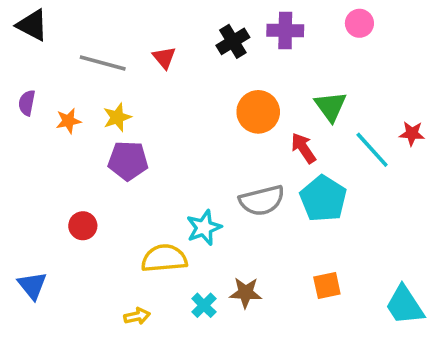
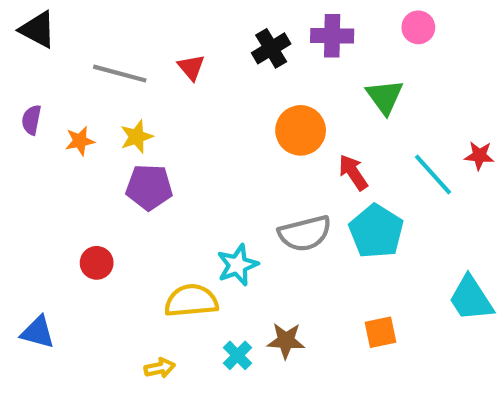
green triangle: (331, 106) -> (385, 97), moved
blue triangle: (32, 285) -> (38, 332), turned -36
cyan trapezoid: (405, 305) -> (471, 299), moved

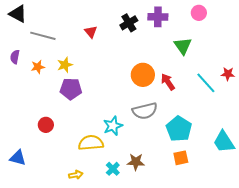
gray line: (120, 74) -> (43, 36), moved
orange circle: (301, 130) -> (143, 75), moved
cyan pentagon: (376, 231) -> (179, 129), moved

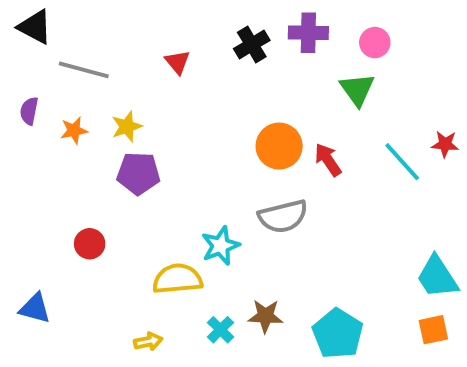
pink circle: (199, 13) -> (375, 43), moved
cyan pentagon: (179, 129) -> (338, 334), moved
orange square: (181, 158) -> (433, 330), moved

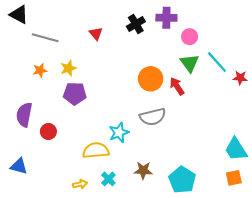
pink circle: (375, 43) -> (190, 37), moved
green triangle: (357, 89) -> (190, 63), moved
purple semicircle: (29, 111) -> (24, 115), moved, size x1.6
cyan line: (402, 162) -> (217, 62), moved
cyan cross: (220, 330) -> (108, 179), moved

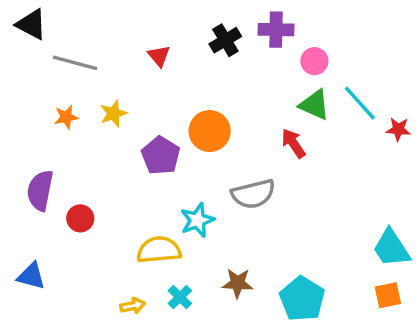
green triangle: (190, 63) -> (314, 105), turned -30
orange circle: (151, 79) -> (210, 131), moved
purple pentagon: (75, 94) -> (161, 155), moved, turned 30

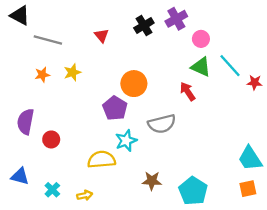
purple cross: (276, 30) -> (176, 19), turned -30
purple pentagon: (161, 155) -> (115, 108), moved
cyan cross: (180, 297) -> (52, 190), moved

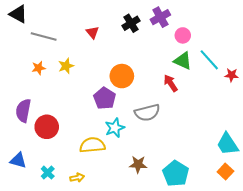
red circle: (51, 139) -> (47, 127), size x1.5
orange square: (248, 189) -> (225, 171), turned -35

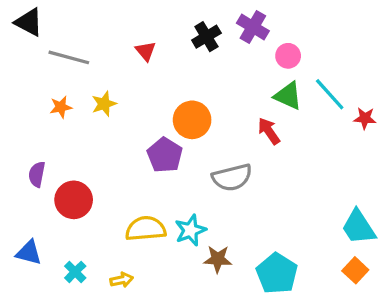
purple cross: (160, 17) -> (253, 27), turned -30
purple semicircle: (23, 111) -> (37, 174), size x0.7
cyan star: (115, 128) -> (190, 230), moved

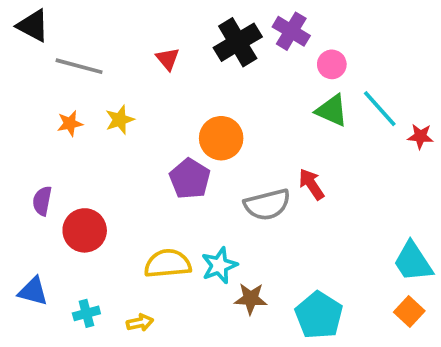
black cross: (206, 37) -> (238, 42), size x1.4
red arrow: (269, 131) -> (312, 184), moved
cyan cross: (75, 272) -> (86, 313), turned 30

